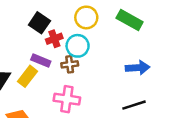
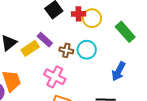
red cross: (54, 39) -> (78, 14), moved
cyan circle: (78, 46) -> (87, 50), moved
blue arrow: (138, 68) -> (119, 71), turned 102

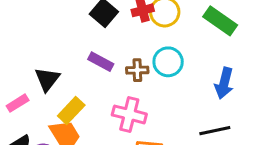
yellow rectangle: (30, 48) -> (71, 110), moved

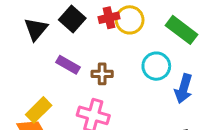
cyan circle: (168, 62) -> (156, 66), moved
black triangle: (47, 79) -> (36, 29), moved

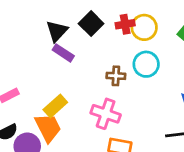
purple rectangle: (68, 65) -> (63, 53), moved
cyan circle: (156, 66) -> (146, 64), moved

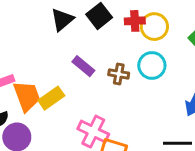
purple rectangle: (63, 53) -> (83, 66), moved
pink cross: (106, 114) -> (93, 132), moved
orange trapezoid: (48, 128) -> (27, 96), moved

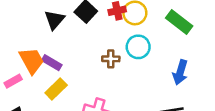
purple rectangle: (83, 66) -> (52, 63), moved
orange trapezoid: (27, 96) -> (32, 61), moved

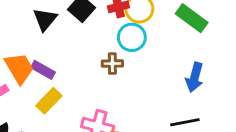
cyan circle: (138, 47) -> (132, 37), moved

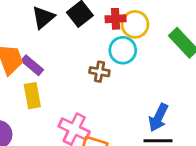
blue arrow: (195, 77) -> (158, 118), moved
yellow rectangle: (49, 101) -> (32, 96), turned -65

